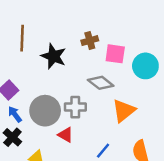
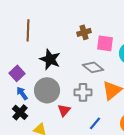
black star: (54, 56) -> (50, 59), moved
gray cross: (75, 107) -> (83, 92), moved
red triangle: (66, 135) -> (64, 110), turned 40

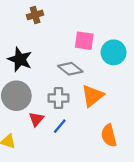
brown cross: (84, 32) -> (35, 15), moved
blue line: (95, 123) -> (60, 126), moved

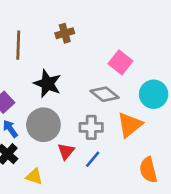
pink square: (84, 41) -> (120, 62), turned 30
cyan circle: (114, 52) -> (154, 94), moved

